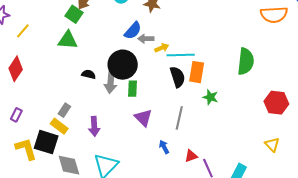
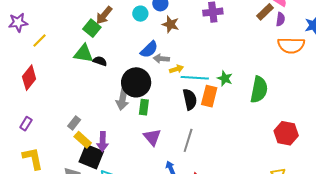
black semicircle: (89, 74) -> (100, 61), moved
green star: (210, 97) -> (225, 78), moved
yellow rectangle: (59, 126) -> (83, 140), moved
black square: (46, 142) -> (91, 157), moved

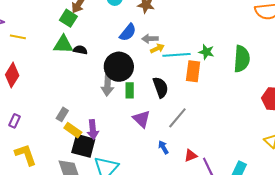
yellow line: (39, 40) -> (18, 37), turned 63
gray arrow: (161, 59) -> (150, 39), moved
black semicircle: (190, 99) -> (161, 87), moved
gray line: (188, 140) -> (177, 118), turned 30

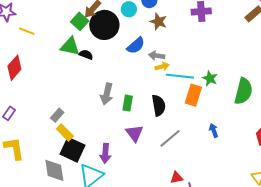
black circle: (119, 67) -> (104, 25), moved
purple arrow: (93, 130) -> (105, 153), moved
blue arrow: (163, 147) -> (214, 130), moved

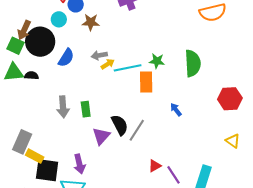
blue semicircle: (136, 46) -> (66, 58), moved
black semicircle: (159, 105) -> (120, 125), moved
gray rectangle: (57, 115) -> (22, 142), size x1.6
purple triangle: (134, 133) -> (101, 136), turned 36

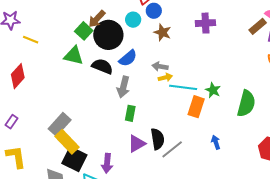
black semicircle: (32, 75) -> (102, 66), moved, size x1.5
gray arrow: (63, 107) -> (123, 87), moved
yellow rectangle: (35, 156) -> (67, 142), size x1.4

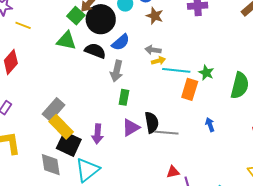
gray line: (172, 149) -> (166, 133), turned 45
purple arrow: (107, 163) -> (98, 134), moved

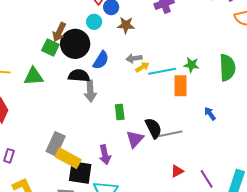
green triangle: (66, 41) -> (33, 76), moved
gray arrow: (117, 71) -> (90, 91), moved
red triangle: (173, 172) -> (177, 171), moved

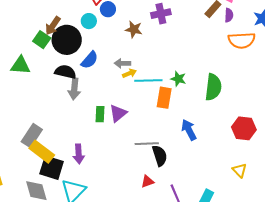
brown star: (126, 25) -> (134, 29), moved
blue arrow: (210, 114) -> (189, 130), size x1.5
black semicircle: (153, 128) -> (160, 156), moved
purple triangle: (135, 139) -> (118, 113), moved

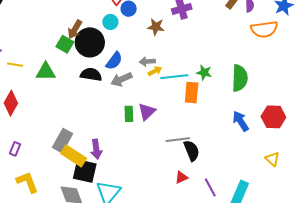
gray arrow: (74, 89) -> (121, 79), moved, turned 65
blue arrow: (189, 130) -> (241, 121), moved
purple arrow: (79, 154) -> (96, 149), moved

